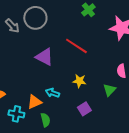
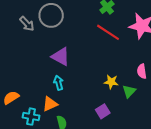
red line: (76, 46) -> (108, 32), moved
yellow star: (79, 81) -> (111, 82), moved
cyan arrow: (52, 93) -> (58, 83), moved, turned 56

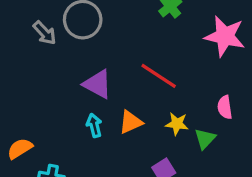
red line: (108, 32) -> (159, 76), moved
orange triangle: (50, 104) -> (131, 122), moved

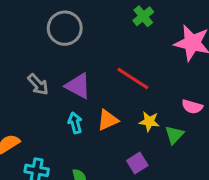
gray arrow: (45, 33) -> (38, 84), moved
pink semicircle: (225, 107) -> (192, 107), turned -66

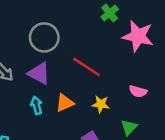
green cross: (143, 16) -> (110, 13), moved
gray circle: (65, 28) -> (44, 37), moved
green triangle: (174, 135) -> (129, 127), moved

